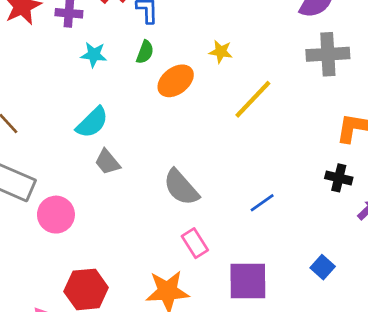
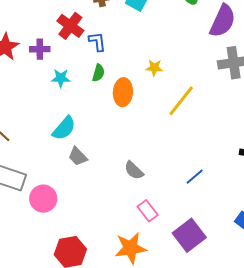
orange ellipse: (176, 81) -> (123, 92), turned -44
gray semicircle: (181, 187) -> (134, 170), size x0.7
purple square: (248, 281) -> (189, 235), turned -32

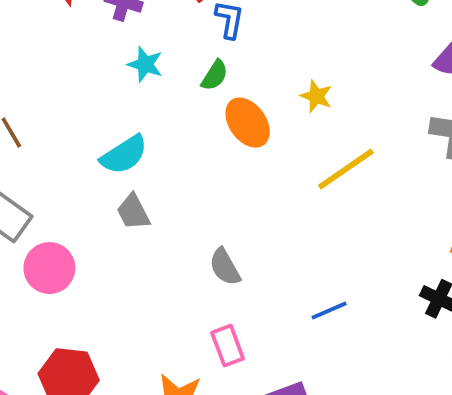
orange ellipse: (123, 92) -> (248, 123), turned -56

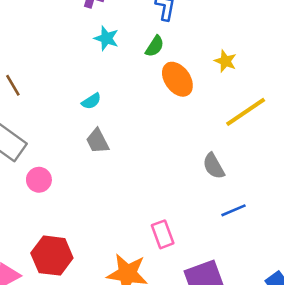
cyan semicircle: (124, 155) -> (91, 101), size x0.6
gray semicircle: (225, 267) -> (214, 166), moved
pink circle: (49, 268) -> (39, 180), size x0.7

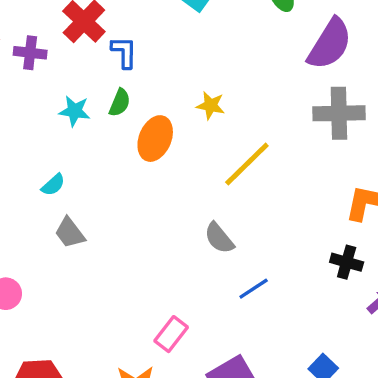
cyan star: (106, 38) -> (75, 111), moved
orange ellipse: (177, 79) -> (155, 139), turned 68
pink rectangle: (163, 234) -> (171, 334), turned 68

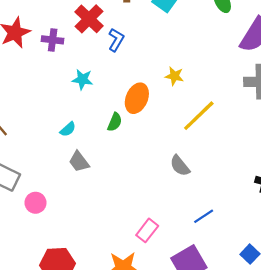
blue L-shape: (124, 52) -> (116, 40), turned 30
green semicircle: (120, 103) -> (115, 122), moved
blue line: (254, 289) -> (204, 216), moved

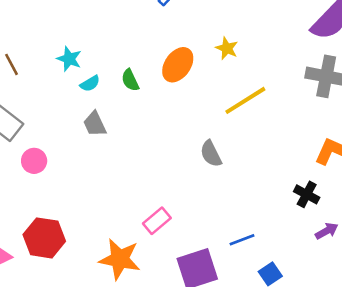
cyan star: (82, 79) -> (69, 59), moved
green semicircle: (115, 122) -> (130, 80), moved, turned 120
blue line: (204, 216) -> (242, 240), moved

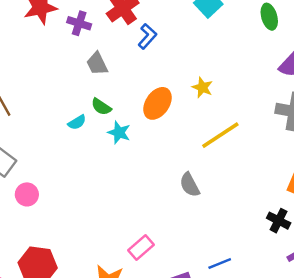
cyan star: (69, 59) -> (119, 133), moved
green semicircle: (130, 80) -> (101, 107), moved, turned -30
gray trapezoid: (95, 124) -> (97, 64), moved

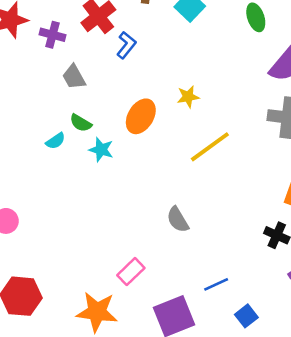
yellow star: (202, 87) -> (188, 97), turned -30
gray semicircle: (190, 185) -> (178, 220), moved

